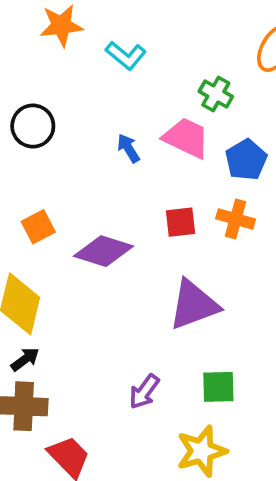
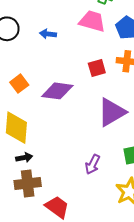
blue arrow: (128, 148) -> (48, 34), moved, turned -42
black arrow: (25, 359) -> (24, 158), turned 35

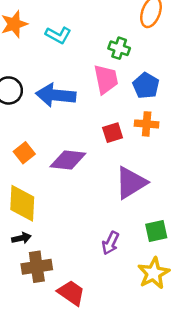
pink trapezoid: (92, 21) -> (106, 79), turned 64
blue arrow: (48, 34) -> (56, 95), size x2.0
black arrow: (24, 158) -> (21, 238), moved

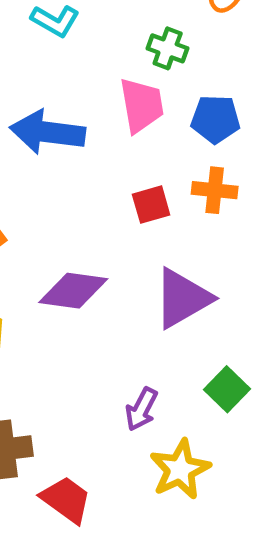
blue pentagon: (146, 86) -> (216, 119), turned -30
purple diamond: (68, 160) -> (73, 291), moved
green square: (156, 231) -> (227, 389), turned -35
yellow star: (154, 273) -> (180, 469), moved

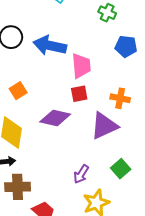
pink trapezoid: (142, 105) -> (81, 66), moved
orange cross: (215, 190) -> (120, 98), moved
red square: (151, 205) -> (79, 94), moved

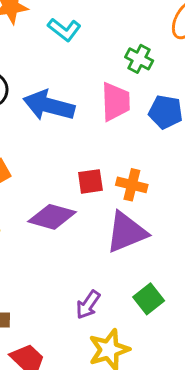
pink trapezoid: (81, 66) -> (116, 102), moved
orange cross: (120, 98) -> (132, 185), moved

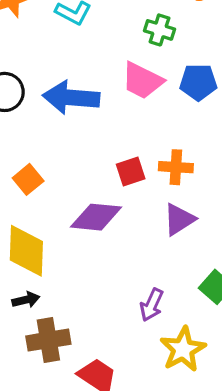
pink trapezoid: (116, 102) -> (142, 81), turned 129
purple triangle: (126, 232) -> (179, 219), size x0.7

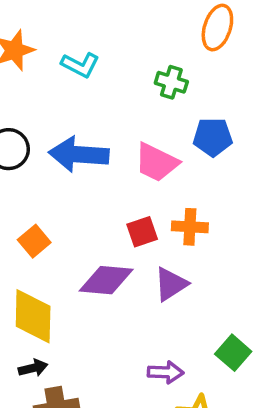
pink trapezoid: (142, 81) -> (156, 162), moved
purple triangle: (179, 219) -> (171, 284), moved
purple arrow: (152, 305) -> (166, 372), turned -112

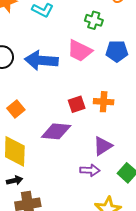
pink trapezoid: (156, 162) -> (80, 51), moved
purple triangle: (171, 284) -> (103, 146), moved
purple arrow: (166, 372) -> (90, 170), moved

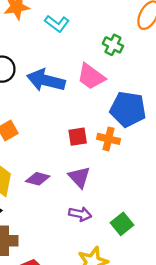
blue pentagon: (117, 51) -> (128, 109), moved, size x1.4
purple diamond: (56, 131) -> (38, 179), moved, size x0.7
purple triangle: (103, 146) -> (79, 177), moved, turned -50

